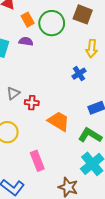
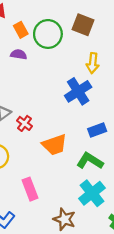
blue cross: (79, 74) -> (78, 91), size x1.6
red cross: (32, 103) -> (24, 123), turned 32
orange trapezoid: (59, 121) -> (55, 145), turned 130

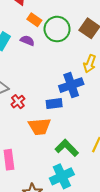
orange rectangle: (21, 30) -> (34, 20), turned -40
blue rectangle: (97, 130) -> (54, 104), moved

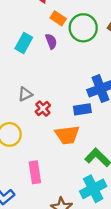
purple semicircle: (27, 41) -> (51, 41), turned 48

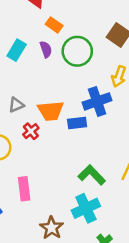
green circle: (83, 28) -> (77, 51), moved
red cross: (43, 109) -> (31, 131), moved
orange trapezoid: (67, 135) -> (51, 111), moved

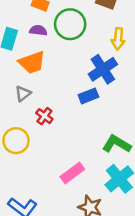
purple semicircle: (46, 49) -> (38, 30), turned -49
orange trapezoid: (51, 111) -> (32, 62), moved
pink rectangle: (24, 189) -> (72, 173), moved, turned 75

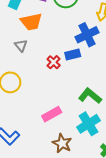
gray triangle: (23, 94) -> (21, 46), turned -40
red cross: (44, 116) -> (54, 62), moved

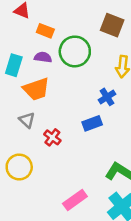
blue cross: (87, 35) -> (107, 97), size x0.6
red cross: (54, 62) -> (52, 137), moved

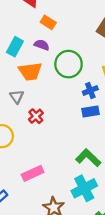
green circle: (75, 51) -> (69, 64), moved
blue rectangle: (92, 123) -> (91, 112), moved
pink rectangle: (75, 200) -> (33, 173), moved

